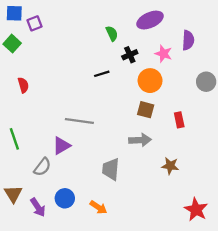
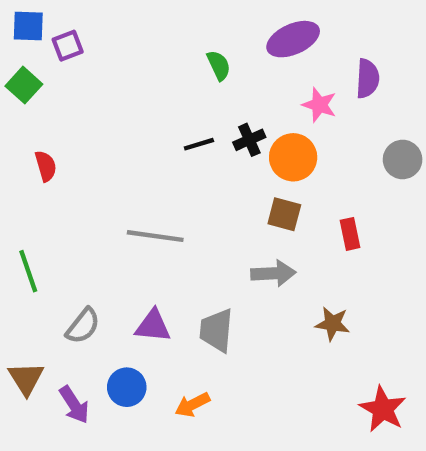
black cross: (130, 55) -> (249, 140), moved
purple triangle: (61, 146) -> (153, 326), moved, turned 36
orange arrow: (98, 207) -> (192, 405), turned 120

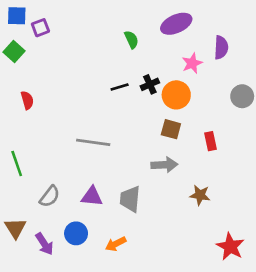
pink star: (319, 105) -> (192, 63), turned 30

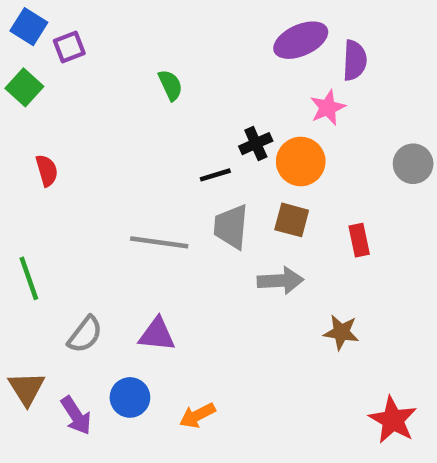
blue square: (17, 16) -> (29, 27), turned 30
green semicircle: (131, 40) -> (170, 85), moved
purple semicircle: (221, 47) -> (355, 60), moved
black line: (120, 87) -> (215, 175), moved
gray trapezoid: (130, 199) -> (231, 227), moved

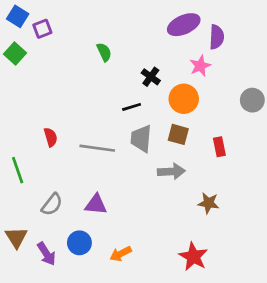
black cross: (256, 144) -> (151, 77), moved, turned -30
red semicircle: (47, 170) -> (51, 137), moved
red star: (393, 420) -> (193, 257), moved

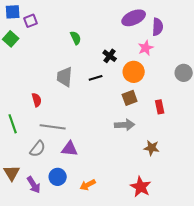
blue square: (18, 16) -> (13, 12), turned -35
brown square: (178, 134) -> (130, 98), turned -35
gray trapezoid: (141, 139) -> (65, 77), moved
gray line: (97, 148) -> (53, 127), moved

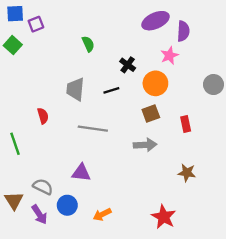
gray line: (53, 127) -> (93, 129), moved
brown star: (152, 148) -> (187, 173), moved
gray semicircle: (38, 149) -> (43, 187), moved, turned -102

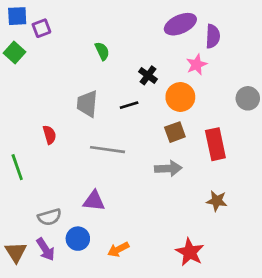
red rectangle: (186, 124) -> (215, 144), size x1.6
gray semicircle: (43, 187) -> (50, 217), turned 138
brown triangle: (14, 201) -> (16, 252), moved

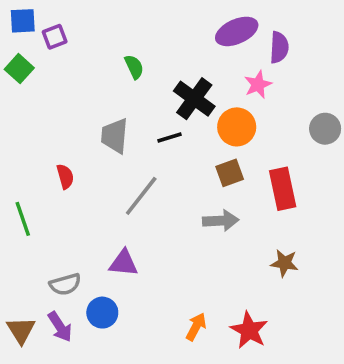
black cross: (148, 75) -> (194, 99), size x1.6
gray line: (108, 150) -> (141, 196), turned -60
orange arrow: (118, 249) -> (196, 327), moved, turned 145

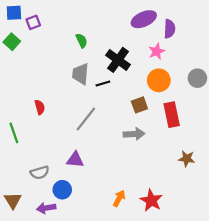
orange circle: (237, 127) -> (159, 80), moved
gray trapezoid: (115, 136) -> (80, 74), moved
brown star: (284, 263) -> (187, 159), moved
purple arrow: (60, 327) -> (46, 208), moved, turned 114

